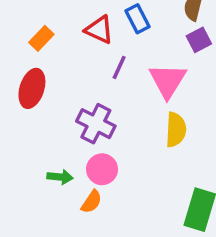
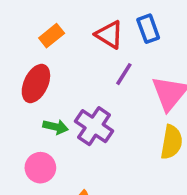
pink circle: (102, 169) -> (40, 168), moved
green arrow: (60, 177) -> (56, 127), moved

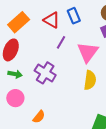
orange rectangle: (52, 36) -> (19, 22), size x1.5
green arrow: (56, 127) -> (15, 74), moved

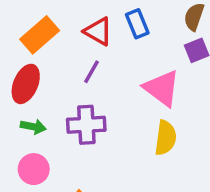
purple line: (61, 42) -> (92, 72), moved
pink triangle: (88, 52) -> (162, 88), turned -30
purple cross: (45, 73) -> (86, 125), turned -35

